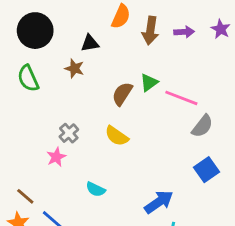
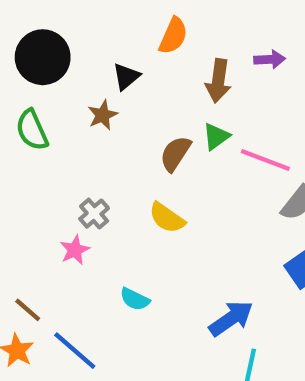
brown arrow: (150, 31) -> (218, 81), moved
black triangle: (90, 43) -> (126, 76), turned -30
brown star: (74, 68) -> (103, 115), turned 30

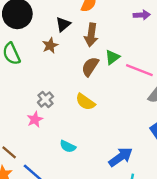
brown arrow: (218, 81) -> (91, 35), moved

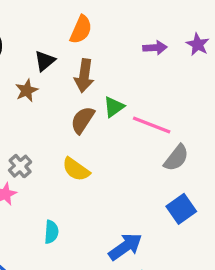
cyan semicircle: (68, 146) -> (51, 232), turned -112

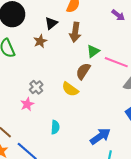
purple arrow: (155, 48) -> (118, 15), turned 40
brown semicircle: (83, 120) -> (83, 71), moved

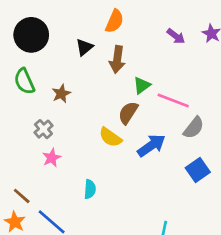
brown star: (40, 41) -> (61, 94), moved
gray cross: (36, 87) -> (43, 129), moved
blue arrow: (100, 136) -> (151, 145), moved

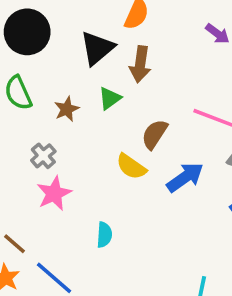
black triangle: (84, 47) -> (97, 48), size x1.5
green triangle: (142, 85) -> (110, 98), moved
pink star: (52, 158) -> (54, 193), size x1.4

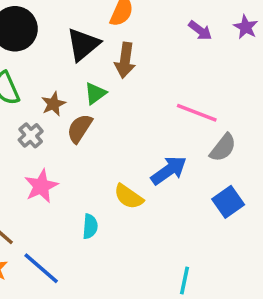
brown semicircle: (155, 134) -> (80, 128), moved
gray cross: (43, 156) -> (31, 135), moved
yellow semicircle: (131, 167) -> (129, 197), moved

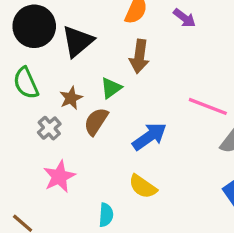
purple arrow: (200, 31) -> (184, 18), moved
black triangle: (83, 44) -> (78, 41), moved
blue arrow: (169, 170) -> (149, 136), moved

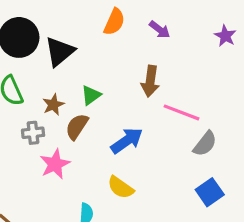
brown arrow: (139, 56) -> (150, 81), moved
gray cross: (49, 128) -> (33, 133), turned 35
pink star: (59, 177) -> (55, 164), moved

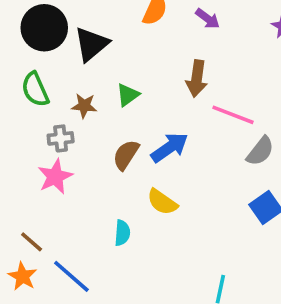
brown star: (53, 105) -> (84, 106), turned 30
brown semicircle: (77, 127) -> (126, 155), moved
pink star: (55, 164) -> (55, 177), moved

